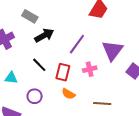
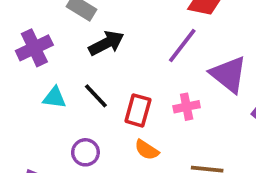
purple line: (77, 44) -> (182, 46), moved
purple triangle: (112, 51) -> (229, 74), turned -30
cyan triangle: (11, 78) -> (54, 98), moved

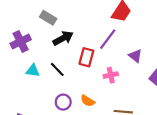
purple triangle: (229, 74) -> (135, 56), size x0.6
red rectangle: (138, 110) -> (86, 57), moved
purple circle: (85, 152) -> (63, 102), moved

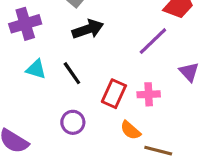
red rectangle: (86, 57) -> (114, 94), moved
orange semicircle: (88, 101) -> (130, 130), moved

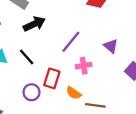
purple line: (153, 41) -> (71, 42), moved
red rectangle: (114, 94) -> (52, 78), moved

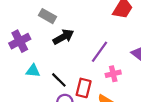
black line: (27, 57) -> (59, 80), moved

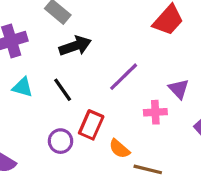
pink cross: (113, 74) -> (155, 112), moved
black line: (59, 80) -> (63, 90), moved

